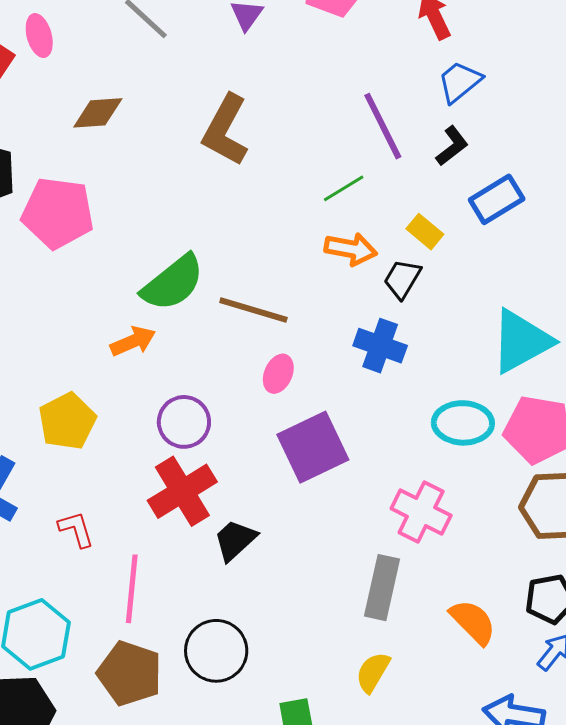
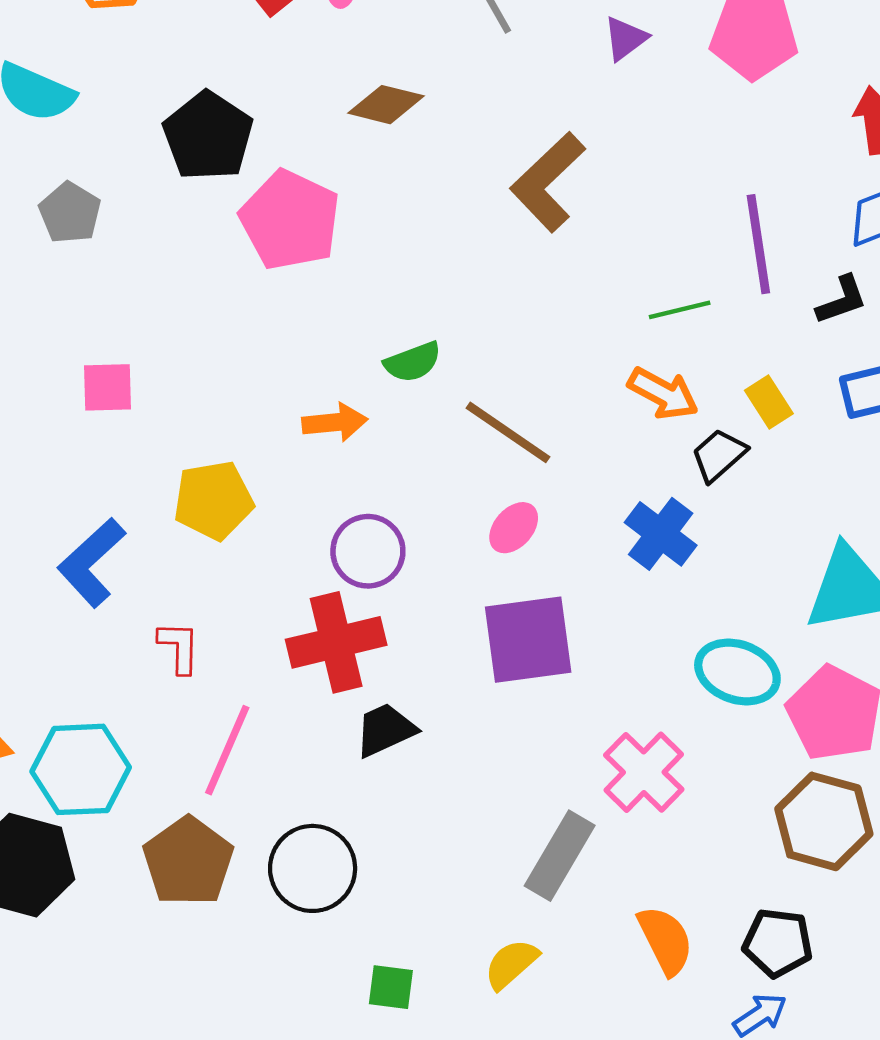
green semicircle: (173, 283) -> (413, 362), size x0.6

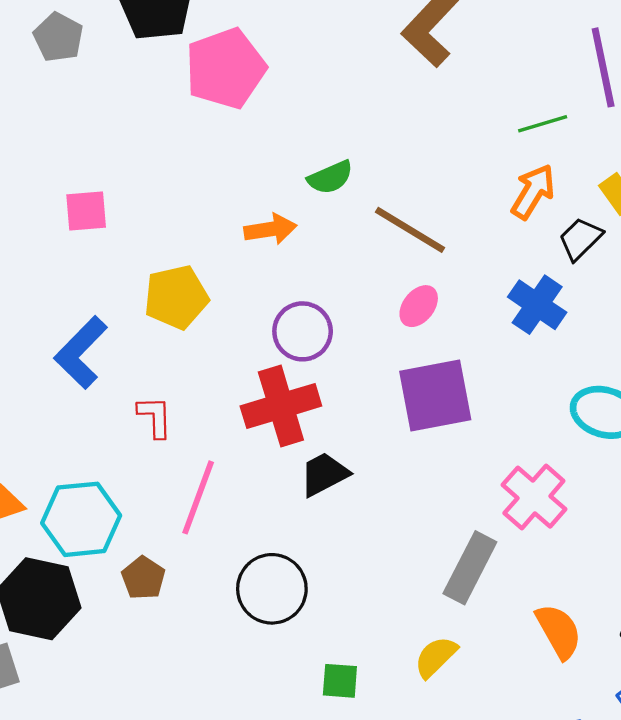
gray pentagon: (70, 213) -> (58, 37), moved
pink pentagon: (290, 220) -> (226, 68), turned 30
orange arrow: (663, 393) -> (533, 192), turned -84
brown pentagon: (188, 861) -> (143, 578), moved, size x0.6

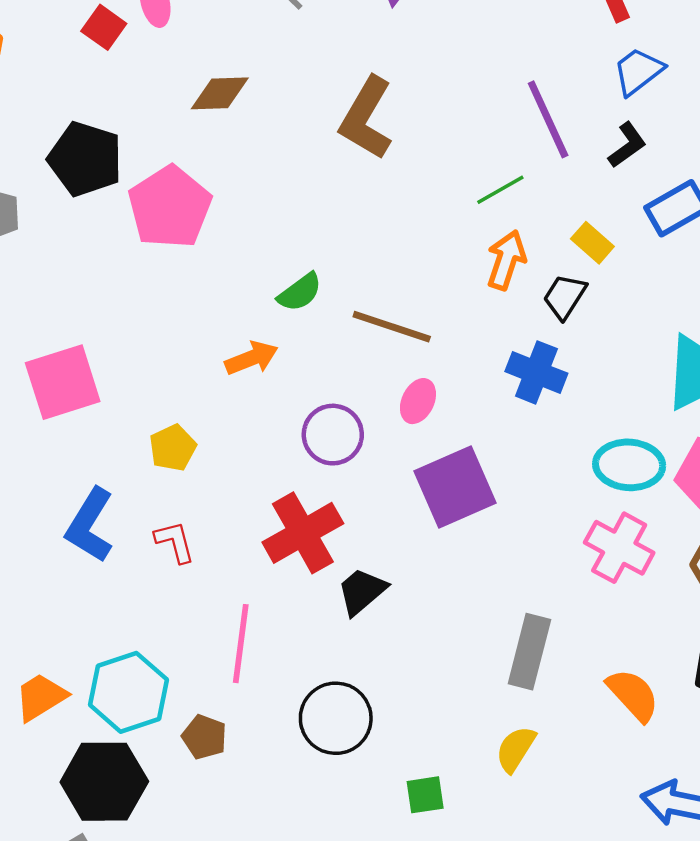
pink square: (86, 211) -> (63, 382), size x1.6
yellow pentagon: (176, 297) -> (173, 448), size x0.7
purple circle: (303, 331) -> (333, 435), moved
red L-shape: (155, 417) -> (175, 542), moved
pink cross: (534, 497) -> (619, 548), moved

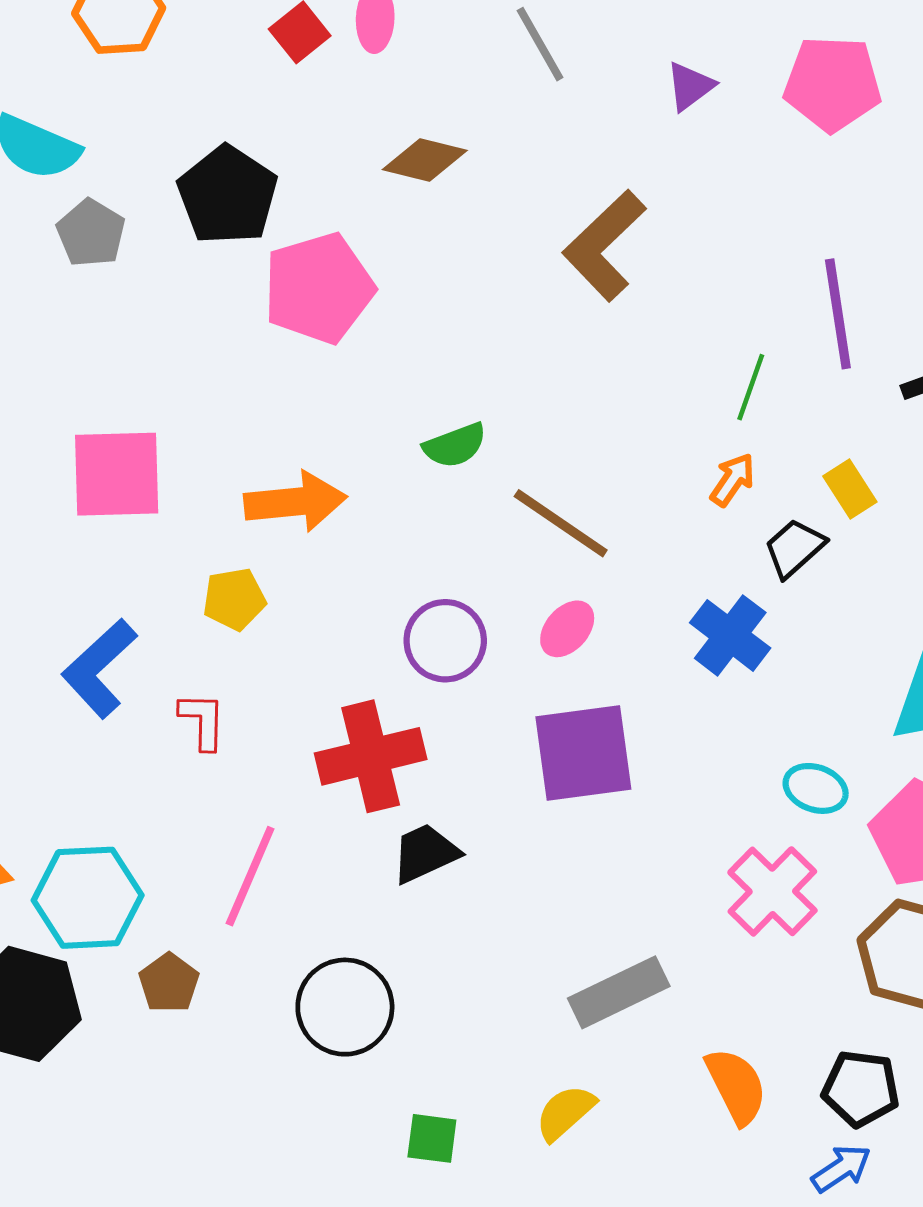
green line: (500, 190) -> (751, 387), turned -57
orange arrow: (506, 260) -> (733, 480), size x0.7
orange arrow: (252, 358) -> (295, 502), moved, size x1.4
cyan ellipse: (629, 465) -> (816, 788), size x0.7
gray rectangle: (529, 652) -> (619, 992), turned 34

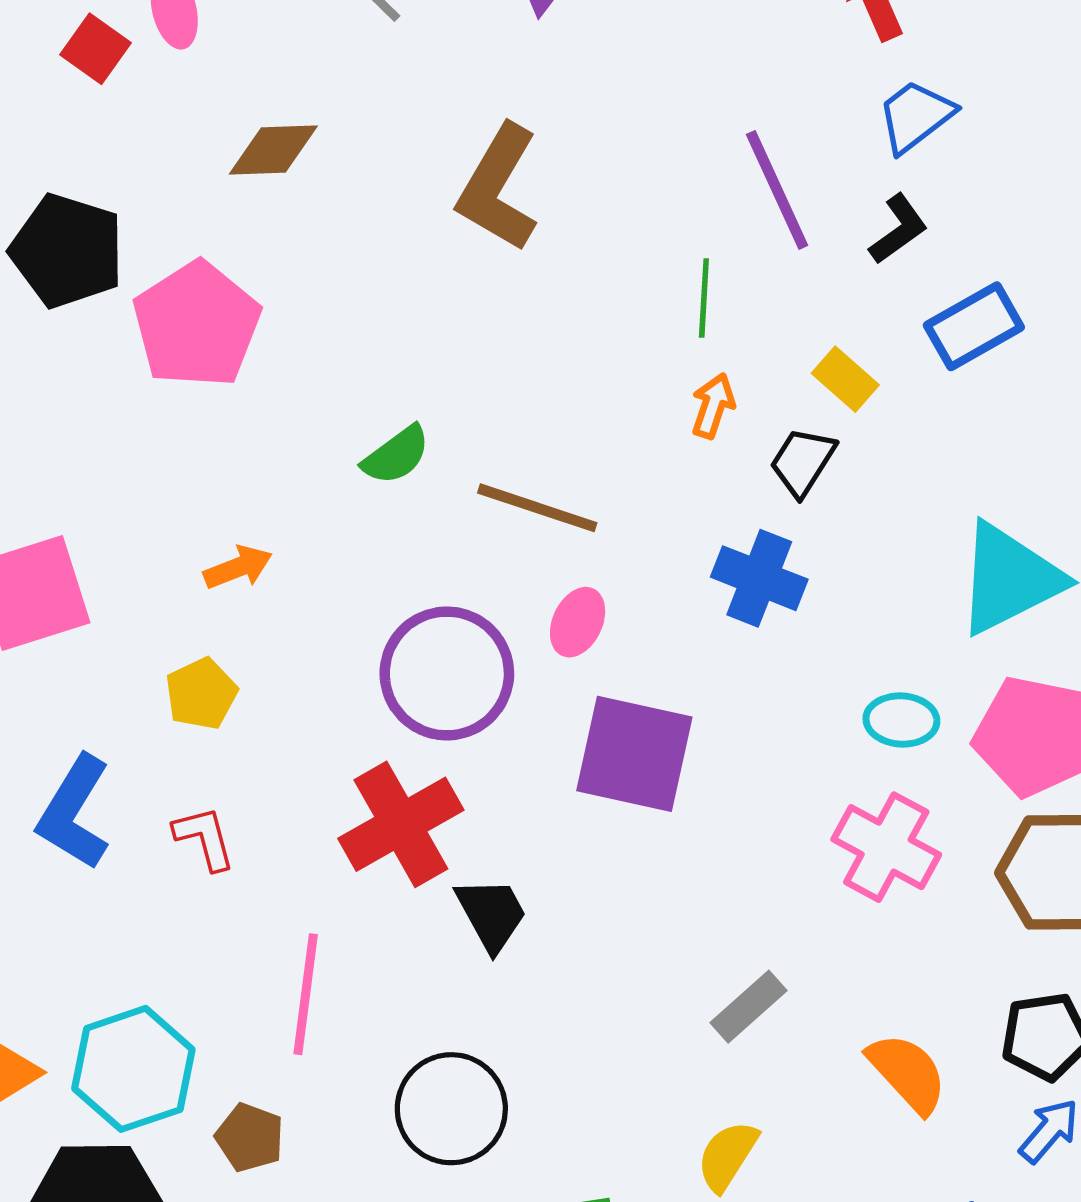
orange arrow: (295, 502) -> (238, 567), size x0.6
purple circle: (445, 641) -> (447, 673), size x1.4
purple square: (583, 753) -> (634, 754), turned 36
black trapezoid: (425, 853) -> (491, 914), turned 102
gray rectangle: (619, 992) -> (749, 1007), size x0.7

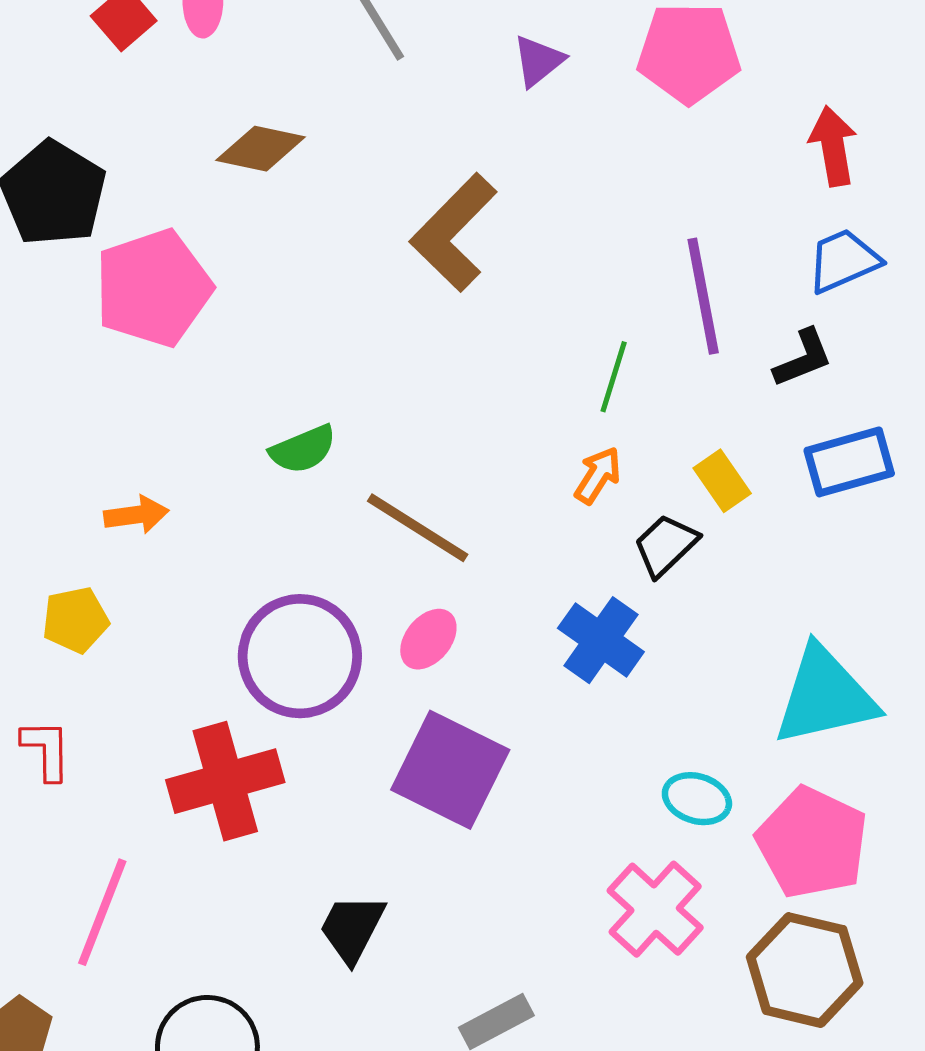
black trapezoid: (491, 914) -> (352, 928), moved, turned -138

